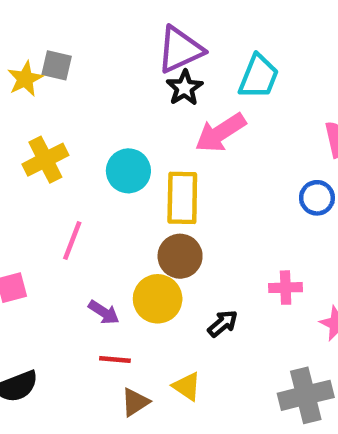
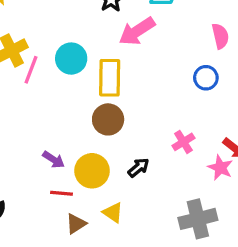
pink line: (72, 240) -> (31, 70), moved
pink cross: (286, 288) -> (183, 142), turned -30
yellow circle: (158, 299) -> (92, 171), moved

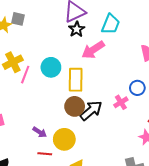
blue circle: (206, 78) -> (137, 88), moved
pink cross: (183, 142) -> (121, 102), moved
black arrow: (139, 168) -> (91, 111), moved, size x1.6

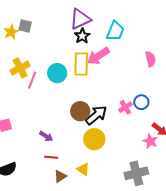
yellow rectangle: (76, 80) -> (81, 64), moved
blue circle: (137, 88) -> (141, 102), moved
yellow circle: (64, 139) -> (94, 139), moved

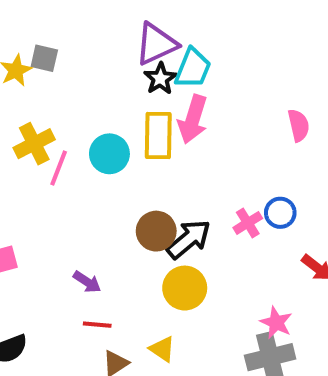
cyan trapezoid: (115, 31) -> (193, 68), moved
pink arrow: (98, 56) -> (193, 119), turned -40
pink star: (150, 141) -> (276, 323), moved

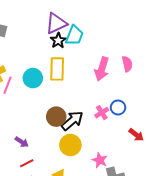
pink arrow: (193, 119) -> (102, 69), moved
pink star: (276, 323) -> (100, 160), moved
red line: (97, 325) -> (27, 163), turned -32

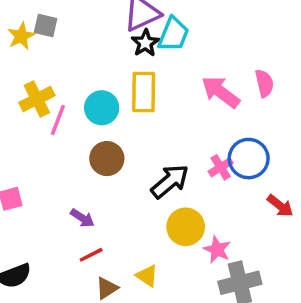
pink arrow: (102, 69) -> (221, 92), turned 110
blue circle: (118, 107) -> (249, 159), size x1.5
brown circle: (56, 117) -> (107, 159), moved
yellow circle: (70, 145) -> (186, 227), moved

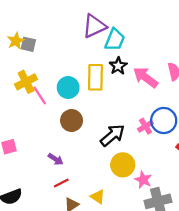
gray square: (46, 25) -> (28, 44), moved
black star: (145, 43) -> (118, 66), moved
pink line: (58, 120) -> (40, 95), turned -54

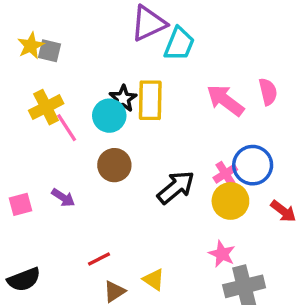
black star: (118, 66) -> (123, 99), moved
purple arrow: (56, 159) -> (63, 198), moved
yellow circle: (123, 165) -> (230, 201), moved

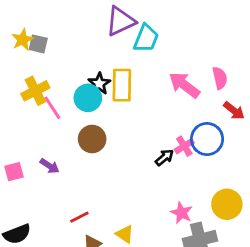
black arrow: (176, 187) -> (164, 157), moved, size x0.6
yellow circle: (230, 201) -> (227, 204), moved
red arrow: (283, 211) -> (234, 111), moved

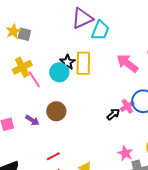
brown circle: (92, 139) -> (56, 111), moved

